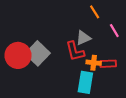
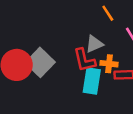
orange cross: (94, 63) -> (109, 64), moved
cyan rectangle: (85, 82) -> (92, 81), moved

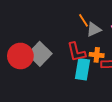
orange line: (108, 13) -> (84, 20), moved
gray triangle: (94, 44) -> (94, 30), moved

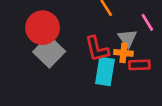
gray triangle: (94, 30) -> (127, 38), moved, turned -42
red circle: (20, 56) -> (43, 28), moved

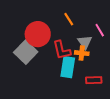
red circle: (43, 28) -> (38, 34), moved
red rectangle: (139, 65) -> (94, 80), moved

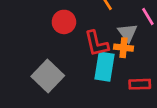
red circle: (38, 34) -> (64, 22), size x0.7
gray square: (26, 52) -> (48, 76), moved

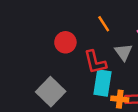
orange cross: (123, 48) -> (120, 99), moved

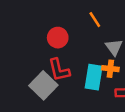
red L-shape: (95, 62) -> (59, 70), moved
orange cross: (120, 99) -> (110, 69), moved

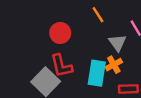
orange cross: (110, 69) -> (114, 65), turned -35

